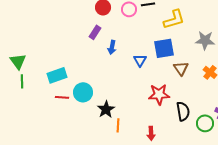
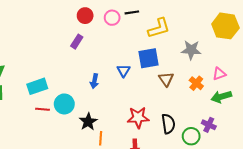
blue arrow: (112, 47) -> (94, 81), moved
red star: (159, 94) -> (138, 117), moved

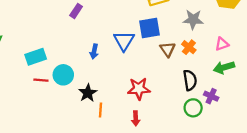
blue triangle: (124, 71) -> (124, 41), size x1.5
orange cross: (196, 83) -> (189, 47), moved
black semicircle: (168, 124) -> (190, 80), moved

